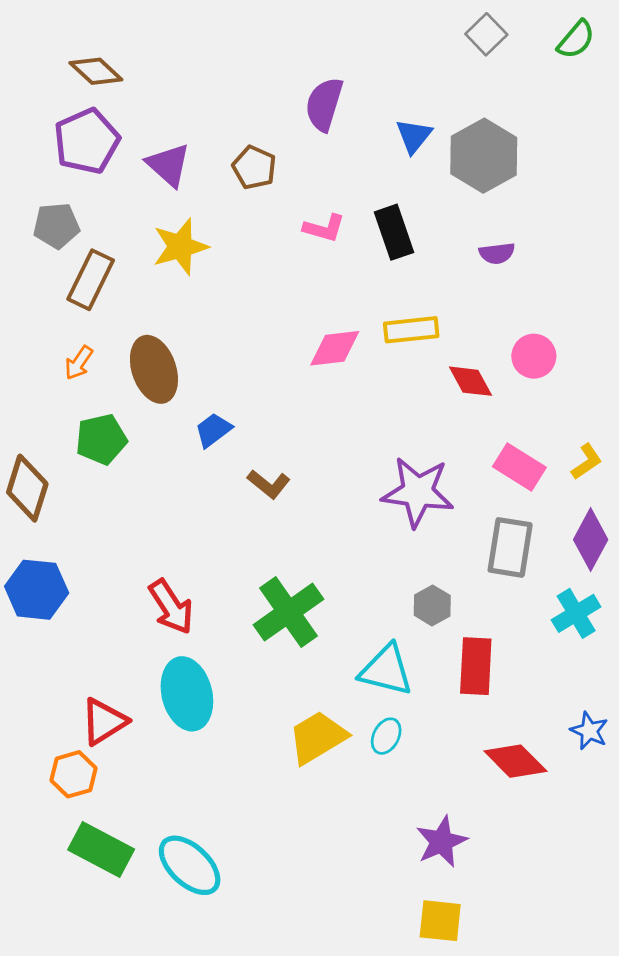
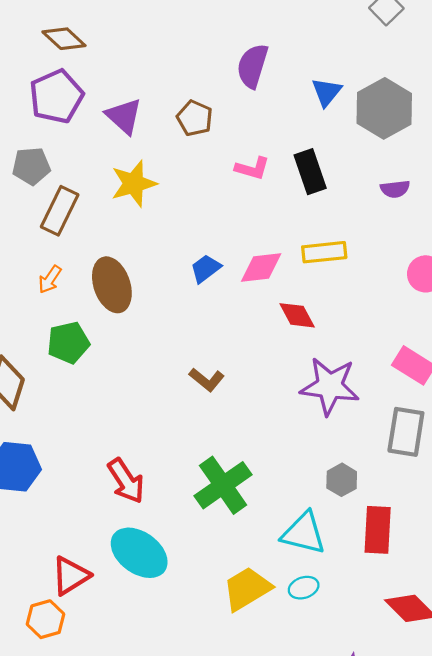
red diamond: (471, 381) -> (297, 315), moved
blue trapezoid: (213, 430) -> (206, 268), moved
cyan ellipse: (187, 694) -> (139, 553), turned -40
cyan ellipse: (386, 736) -> (304, 588), turned 44

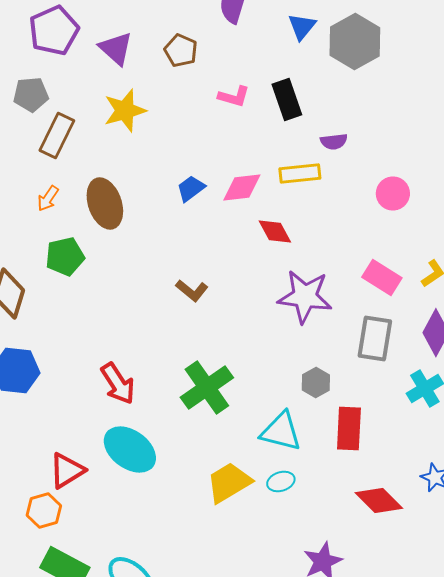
purple semicircle: (395, 189) -> (334, 142), moved

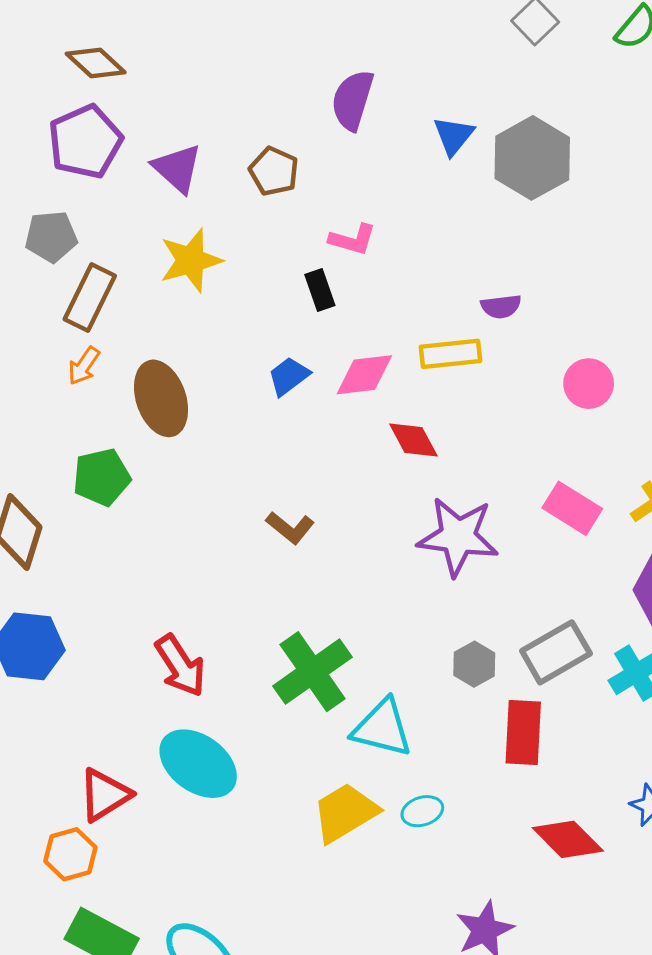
black rectangle: (287, 100) -> (320, 290), moved, size x0.7
orange arrow: (48, 198) -> (84, 366), moved
gray rectangle: (375, 338) -> (556, 652), moved, turned 51
cyan triangle: (281, 432) -> (382, 728), moved

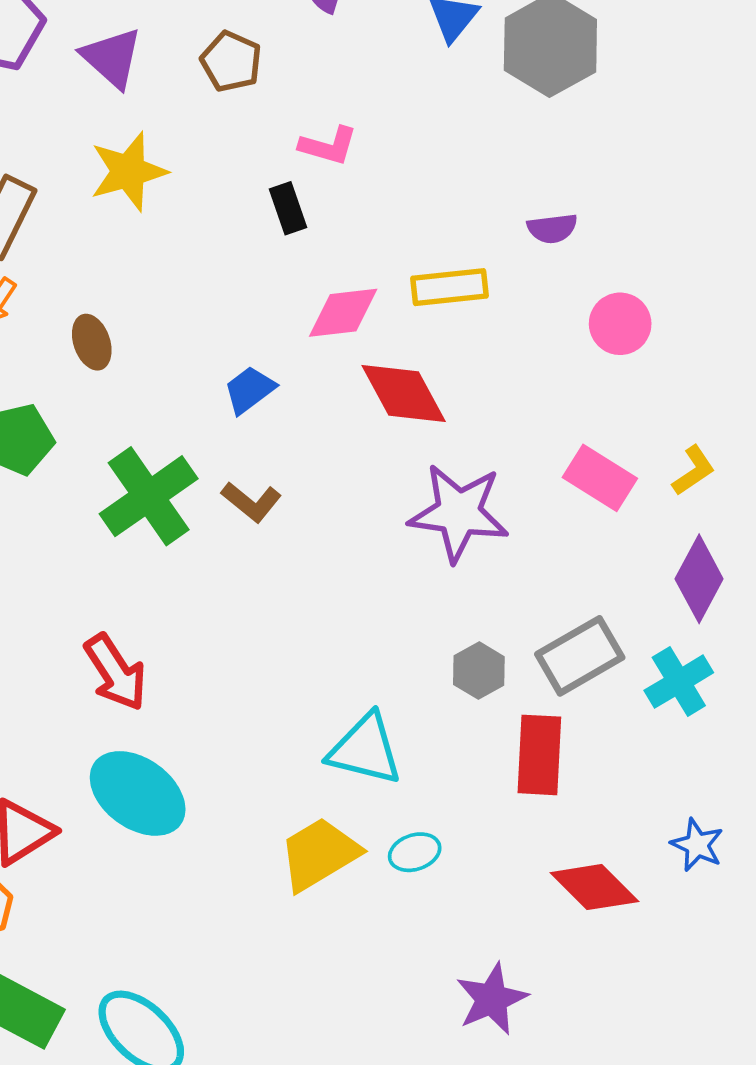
purple semicircle: (501, 306) -> (552, 228), moved
blue trapezoid: (289, 376) -> (250, 390), moved
brown ellipse: (161, 398) -> (92, 342), size x0.6
red diamond: (413, 440) -> (404, 394), size x1.4
green cross: (312, 672) -> (149, 496), moved

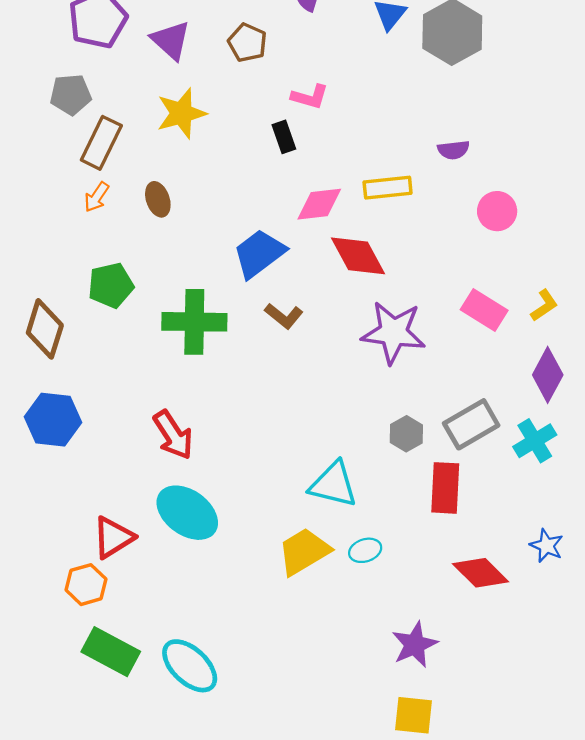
brown ellipse: (92, 342) -> (158, 199), moved
blue trapezoid: (250, 390) -> (259, 254), size x1.6
green cross: (149, 496) -> (194, 322), turned 36
brown L-shape: (251, 502) -> (284, 316), moved

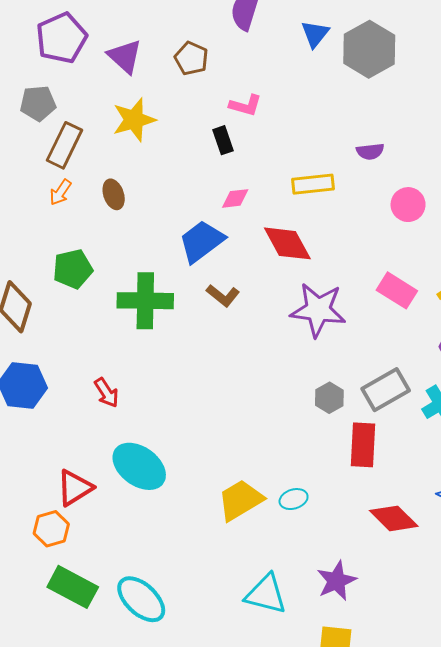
pink diamond: (319, 204) -> (235, 198), moved, size x0.7
red arrow: (173, 435) -> (106, 393), moved, size x0.7
cyan triangle: (333, 484) -> (266, 594), moved

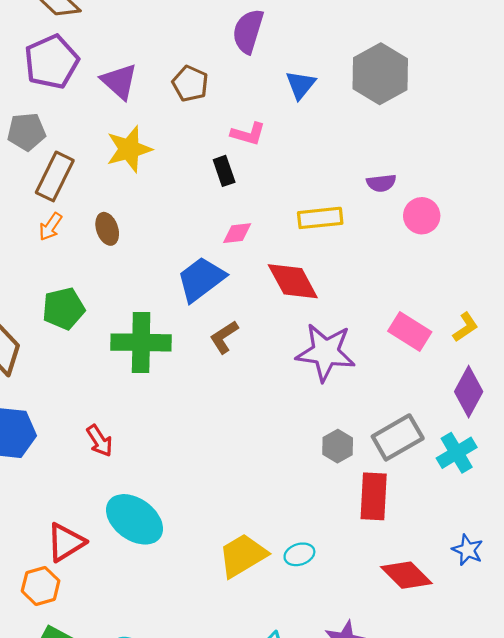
blue triangle: (315, 34) -> (300, 85), moved
pink circle: (408, 205) -> (422, 216), moved
brown L-shape: (223, 296) -> (224, 337), turned 108

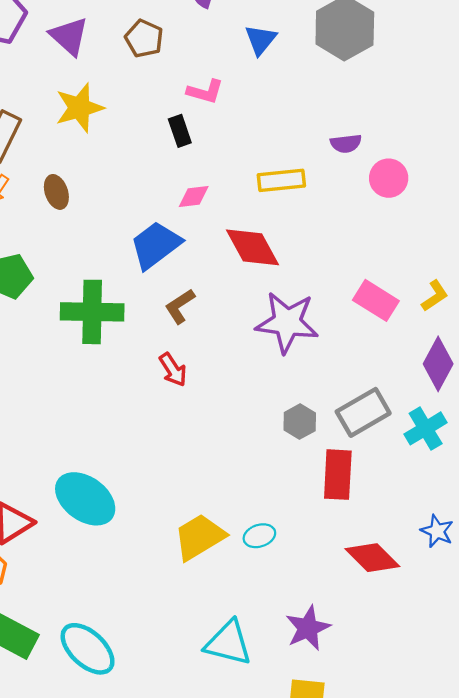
red arrow: (100, 441) -> (173, 370), moved

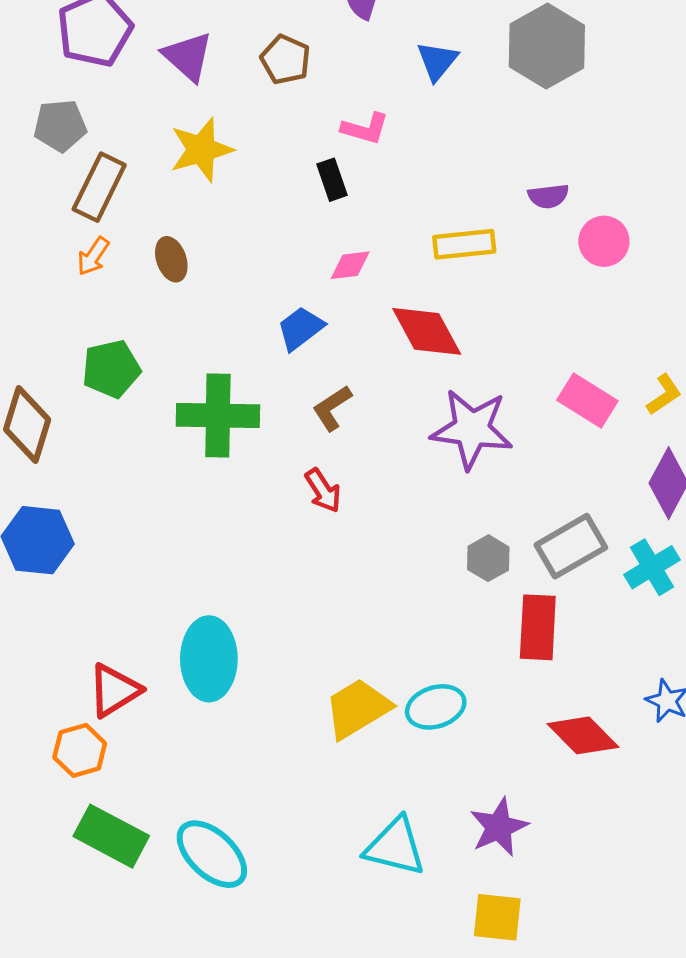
blue trapezoid: (156, 245) -> (301, 328), size x0.7
cyan ellipse: (85, 499) -> (209, 659), turned 54
cyan ellipse: (259, 536) -> (436, 707), size x1.4

